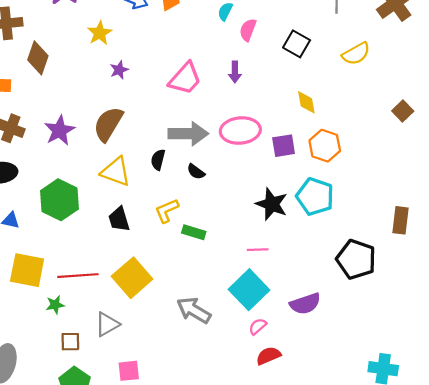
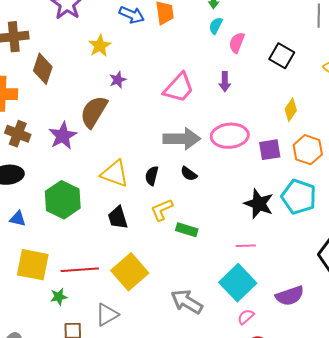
yellow diamond: (306, 102) -> (291, 110), turned 45
brown semicircle: (108, 124) -> (94, 112), moved
black semicircle: (158, 160) -> (152, 176), moved

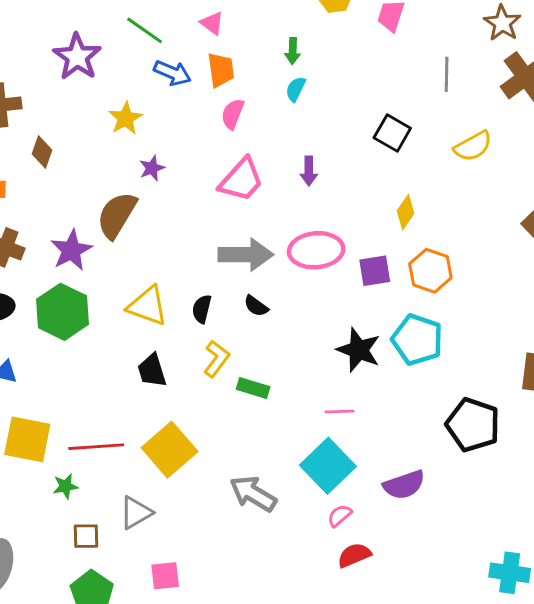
pink semicircle: (237, 43) -> (233, 114), moved
brown diamond: (43, 69) -> (42, 152), size x0.7
green hexagon: (63, 200) -> (63, 312), moved
yellow L-shape: (162, 210) -> (216, 359), turned 150

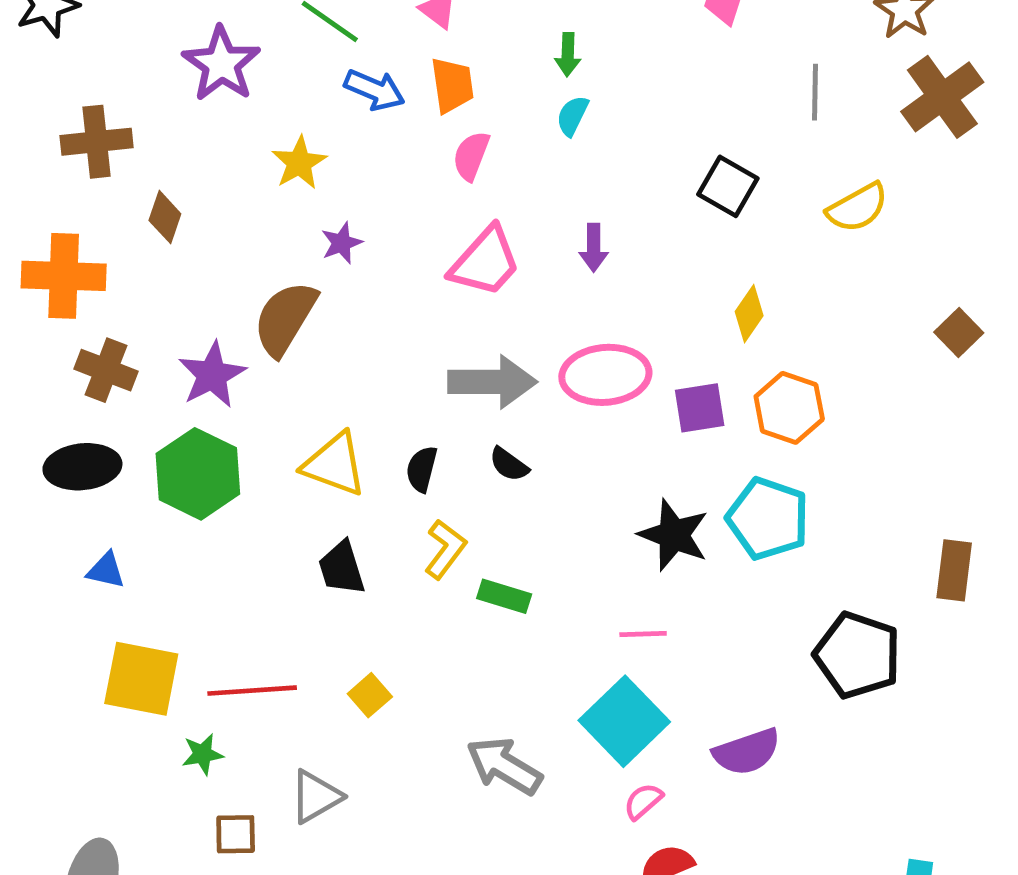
yellow square: (170, 450) -> (370, 695), size x0.5

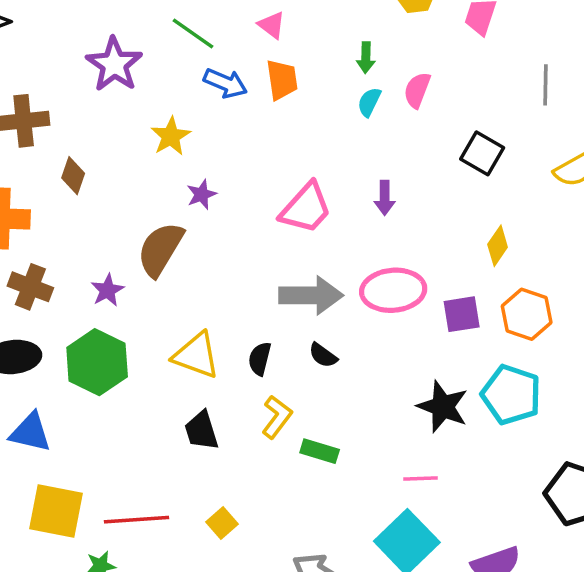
pink semicircle: (471, 156) -> (417, 90), moved
purple star: (212, 375) -> (107, 290), size x0.7
blue triangle: (106, 570) -> (30, 432), size x1.5

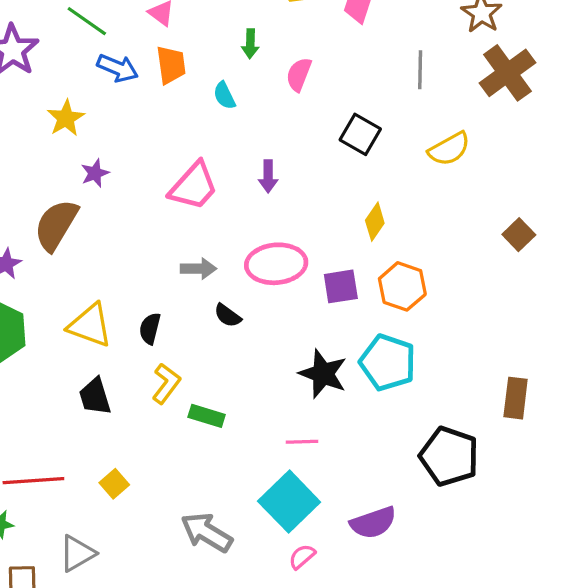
cyan semicircle: (369, 102) -> (224, 96), moved, turned -52
gray arrow: (311, 295) -> (198, 269), size x0.6
black semicircle: (323, 355) -> (228, 316), moved

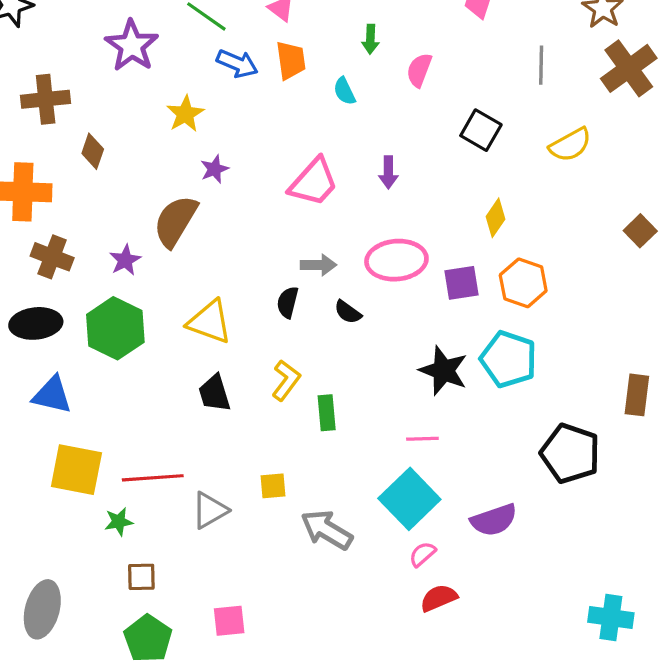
black semicircle: (150, 328) -> (288, 302), moved
green rectangle: (207, 416) -> (327, 413), turned 68
yellow square: (114, 484) -> (273, 486), moved, turned 36
gray triangle: (77, 553) -> (210, 510), moved

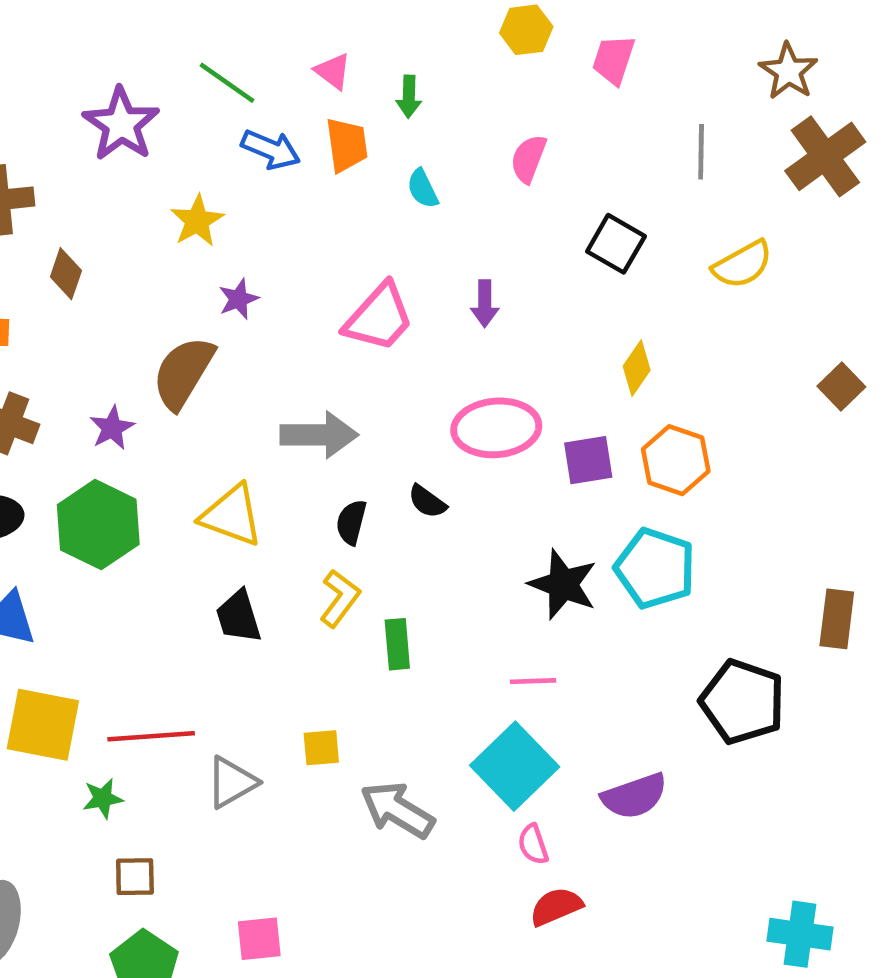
green arrow: (370, 39) -> (409, 97), moved
gray arrow: (318, 265) -> (319, 435), moved, size x1.5
black semicircle: (288, 302) -> (351, 522), moved
pink semicircle: (422, 554) -> (533, 844), turned -68

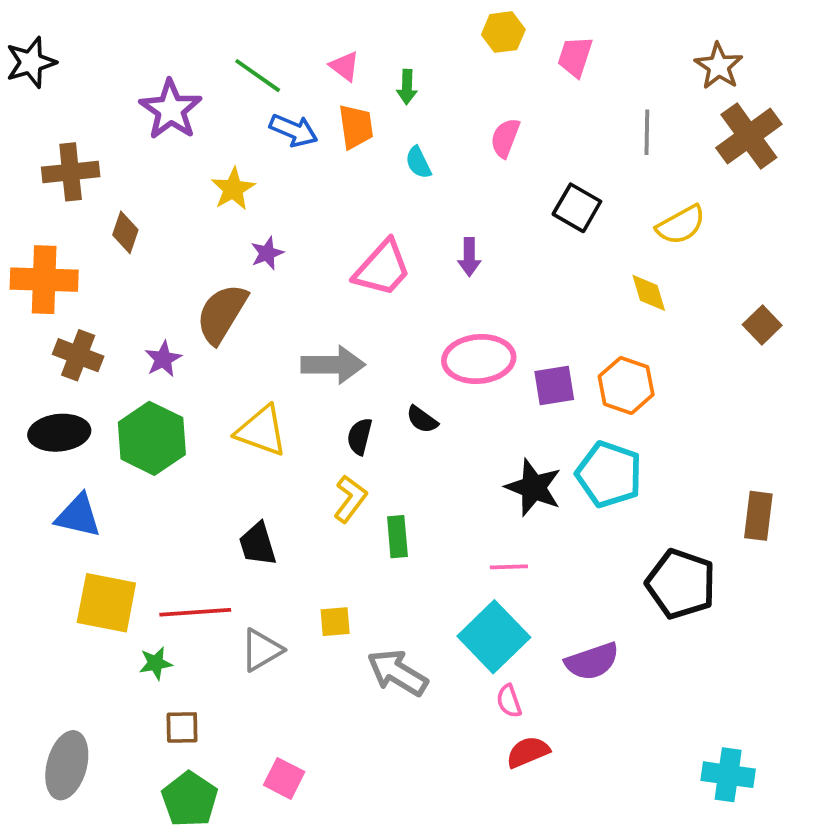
yellow diamond: (637, 368) -> (649, 293), moved, turned -51
black trapezoid: (239, 617) -> (258, 544), moved
pink square: (259, 939) -> (284, 778), turned 33

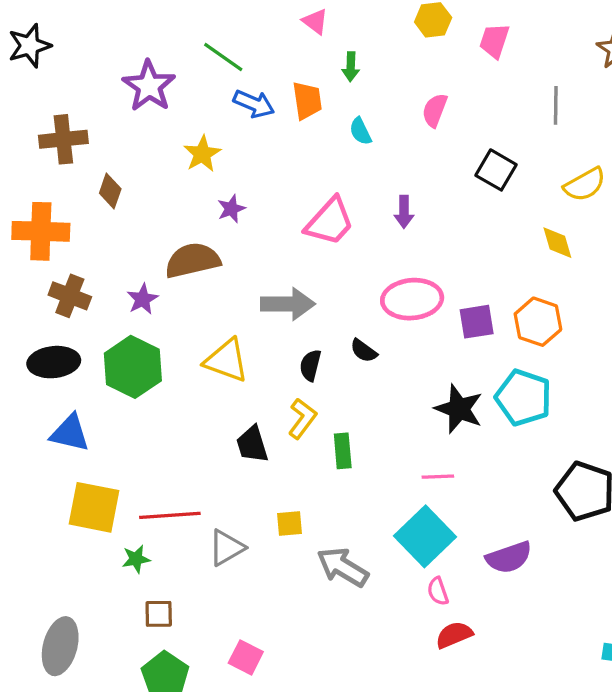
pink triangle: (345, 66) -> (315, 21), moved
brown semicircle: (222, 314) -> (193, 260), turned 46
black trapezoid: (258, 544) -> (252, 444), moved

